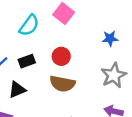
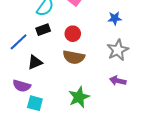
black rectangle: (27, 61) -> (43, 30), moved

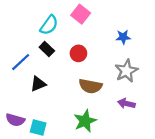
black rectangle: (43, 30) -> (47, 49), turned 64
brown semicircle: (74, 57) -> (90, 86), moved
purple semicircle: (22, 86) -> (15, 120), moved

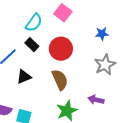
red circle: (78, 53) -> (61, 49), size x1.5
brown semicircle: (90, 86) -> (60, 80), moved, turned -125
purple arrow: (126, 104) -> (96, 100), moved

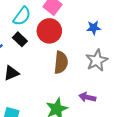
red circle: (61, 49) -> (49, 31), moved
brown semicircle: (60, 80) -> (61, 62), moved, turned 30

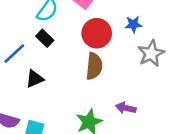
red circle: (49, 31) -> (97, 33), moved
gray star: (97, 60) -> (151, 53), moved

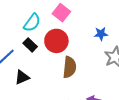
red circle: (97, 33) -> (56, 41), moved

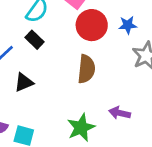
red circle: (56, 41) -> (92, 25), moved

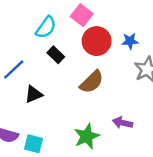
black rectangle: (34, 40) -> (56, 55), moved
brown semicircle: (86, 69) -> (92, 82), turned 40

